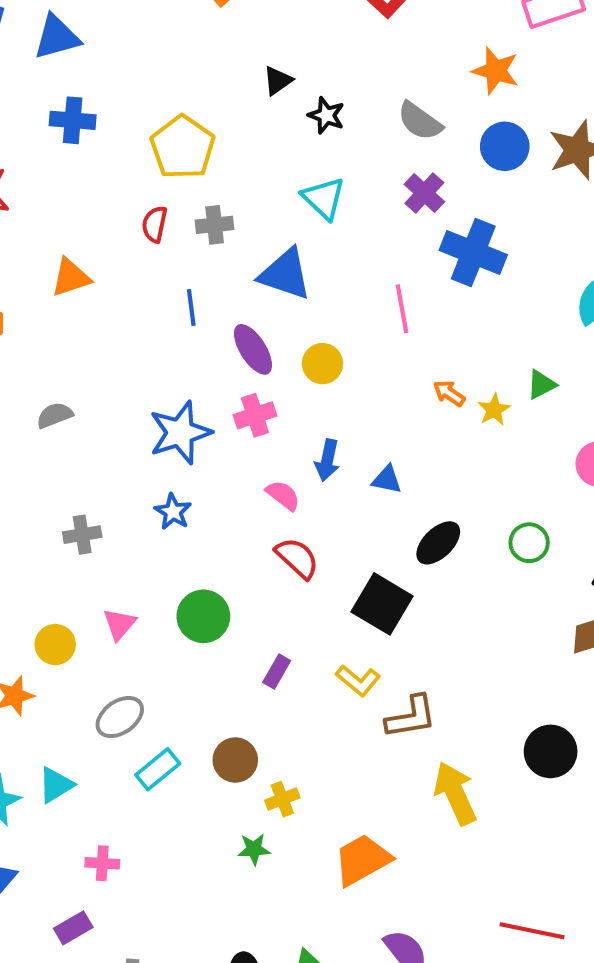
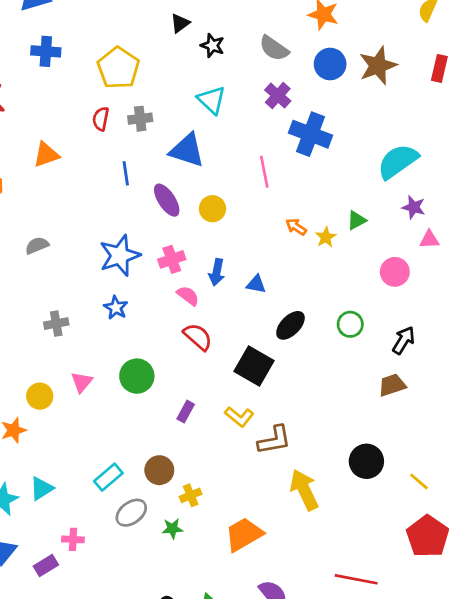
pink cross: (255, 415) -> (172, 259), moved
gray ellipse: (120, 717) -> (131, 513), moved
purple rectangle: (73, 928) -> (46, 565), moved

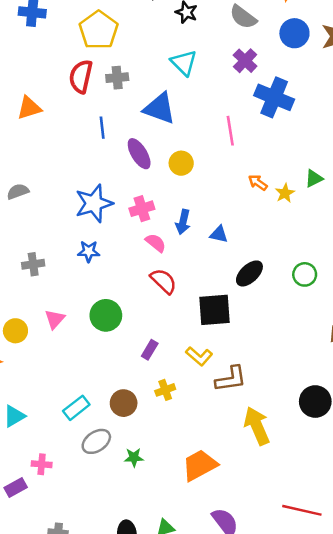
red semicircle: (101, 119) -> (81, 77), size x1.5
blue star: (116, 308) -> (89, 251), turned -30
black square: (254, 366) -> (215, 310), turned -36
yellow cross: (191, 495) -> (165, 390), moved

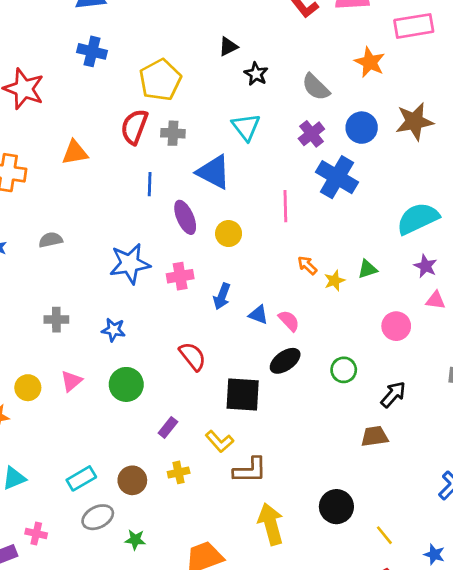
blue circle: (294, 33) -> (362, 128), moved
pink semicircle: (156, 243) -> (289, 321), moved
blue star: (89, 251) -> (114, 330), moved

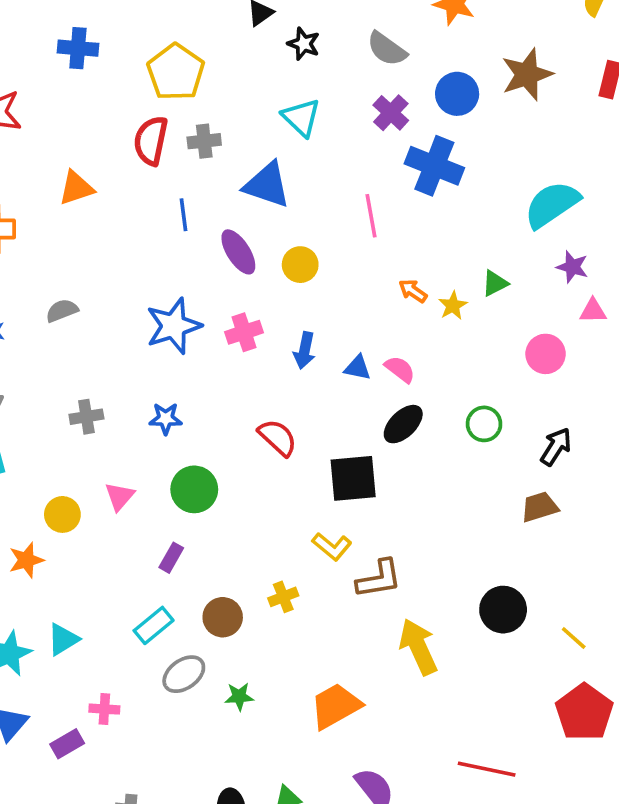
purple rectangle: (168, 427) -> (171, 558), moved

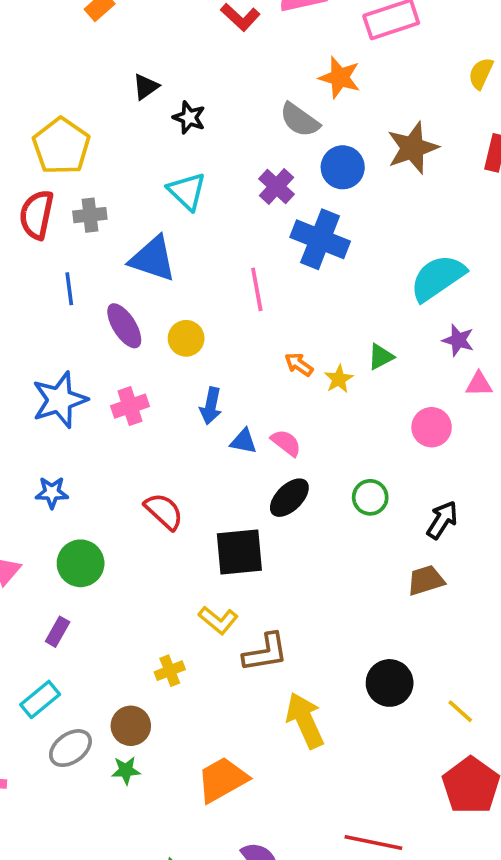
gray semicircle: (387, 49) -> (300, 120), moved
blue arrow: (304, 351) -> (211, 406), moved
brown circle: (223, 617) -> (131, 726), moved

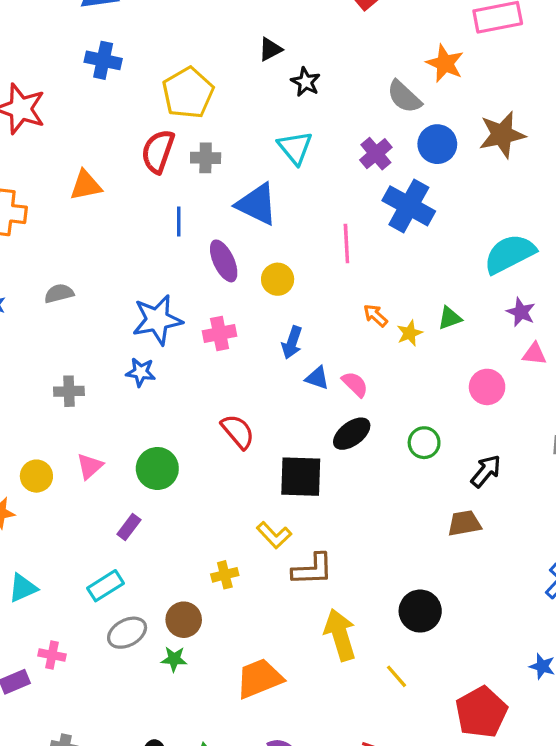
blue star: (52, 493) -> (141, 372), moved
yellow line: (460, 711) -> (397, 676), moved

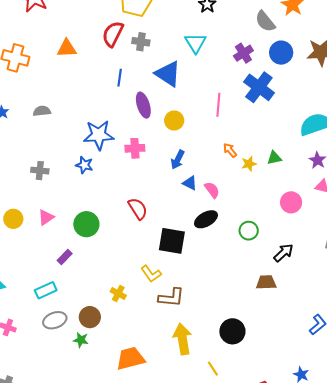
yellow cross: (225, 575) -> (118, 294), turned 35

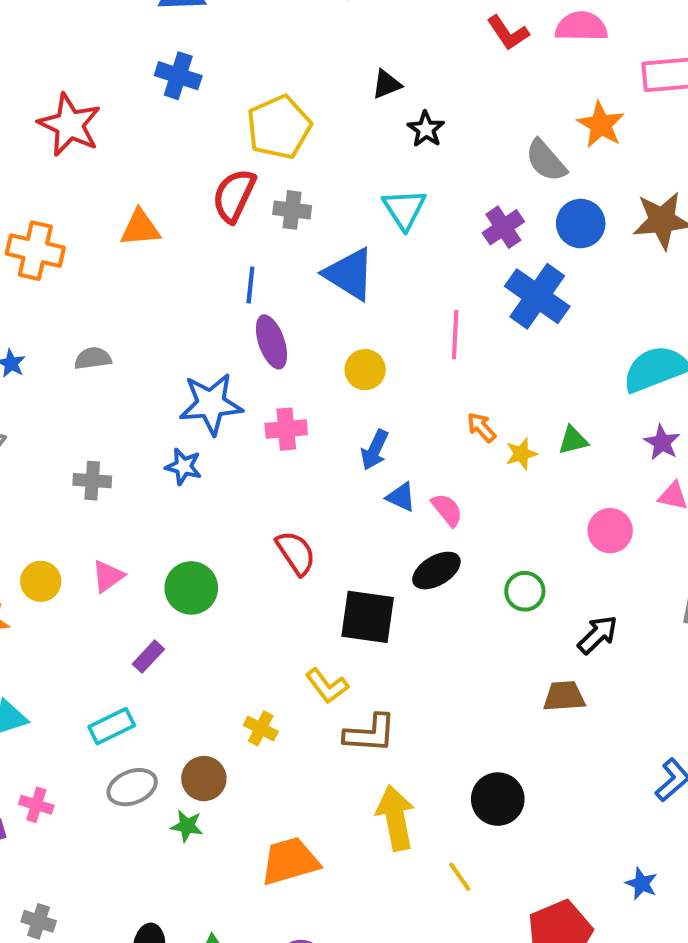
purple ellipse: (143, 105) -> (271, 342), moved

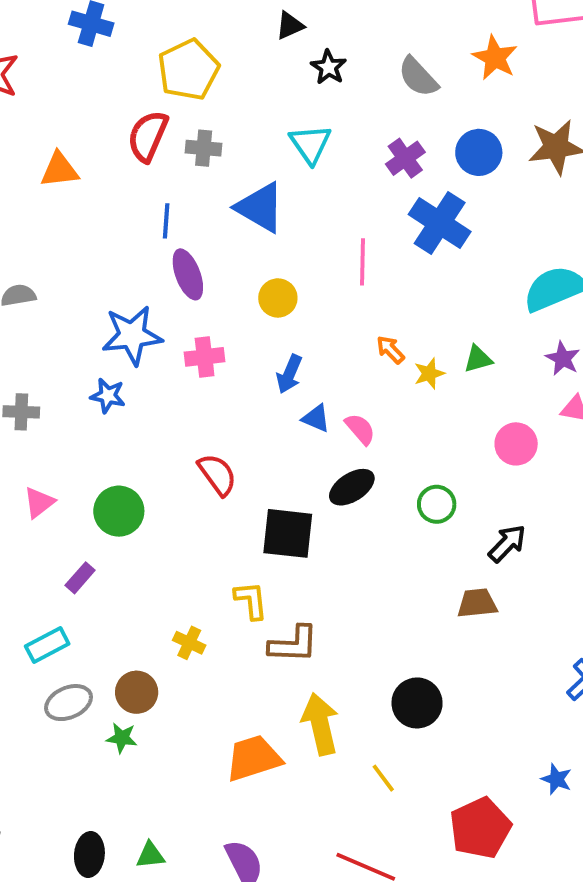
gray semicircle: (546, 161) -> (418, 77), moved
yellow L-shape: (327, 686) -> (251, 600), turned -147
orange trapezoid: (290, 861) -> (253, 758), moved

